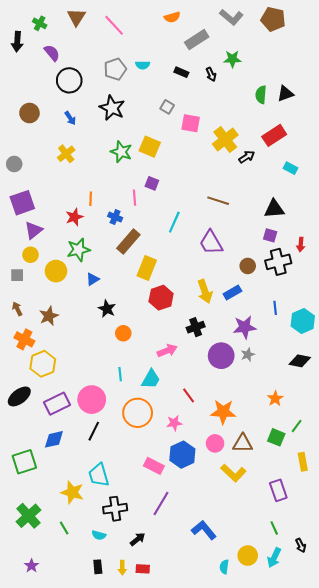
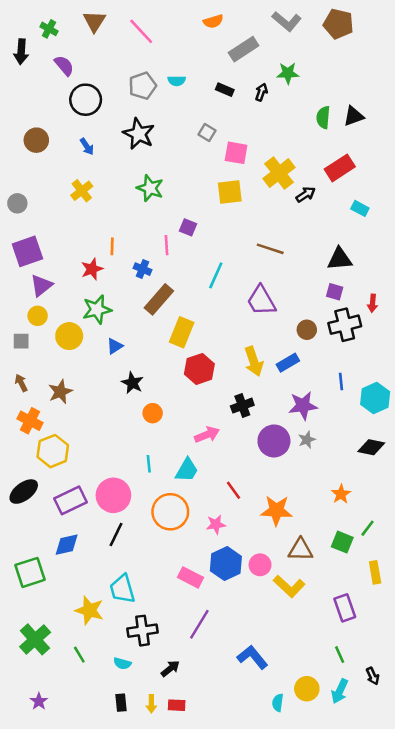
black arrow: (211, 74) -> (261, 92), turned -136
yellow square: (150, 147) -> (230, 192), moved, turned -30
pink circle: (215, 443) -> (260, 565), moved

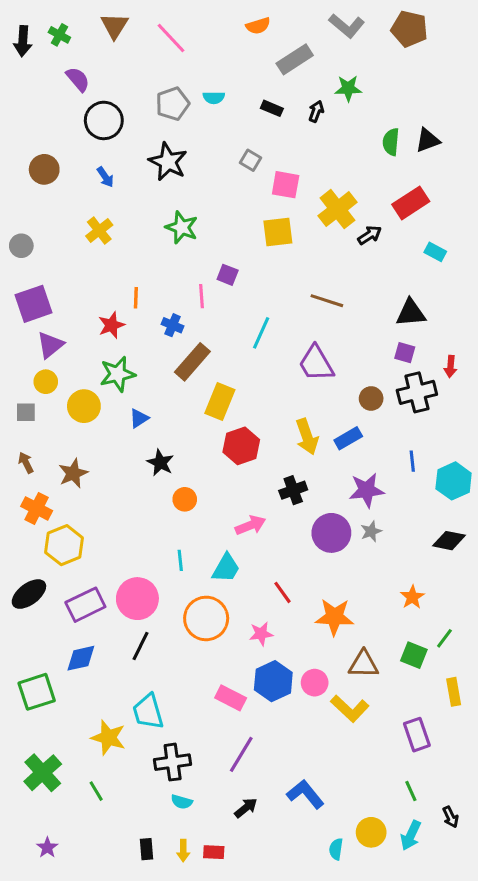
black arrow: (21, 52) -> (23, 41), moved
cyan semicircle: (122, 663) -> (182, 802), moved
black arrow: (170, 668) -> (246, 808), moved

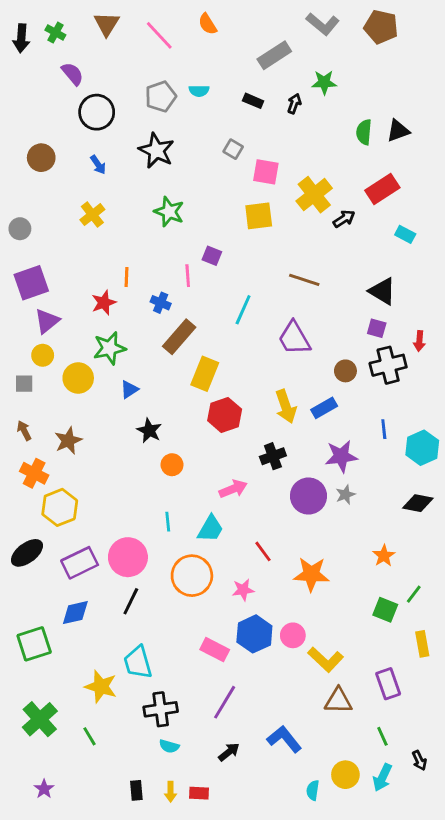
orange semicircle: (258, 26) -> (208, 24), moved, turned 75
black triangle: (411, 313) -> (382, 291), turned 36
brown triangle: (363, 664) -> (338, 701), moved

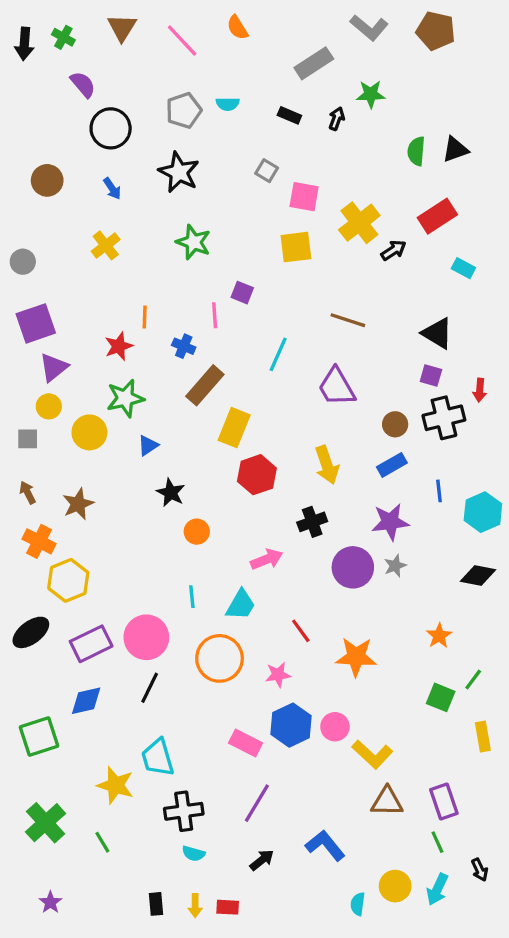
blue rectangle: (324, 408) -> (392, 465), moved
purple rectangle: (388, 684) -> (444, 802), moved

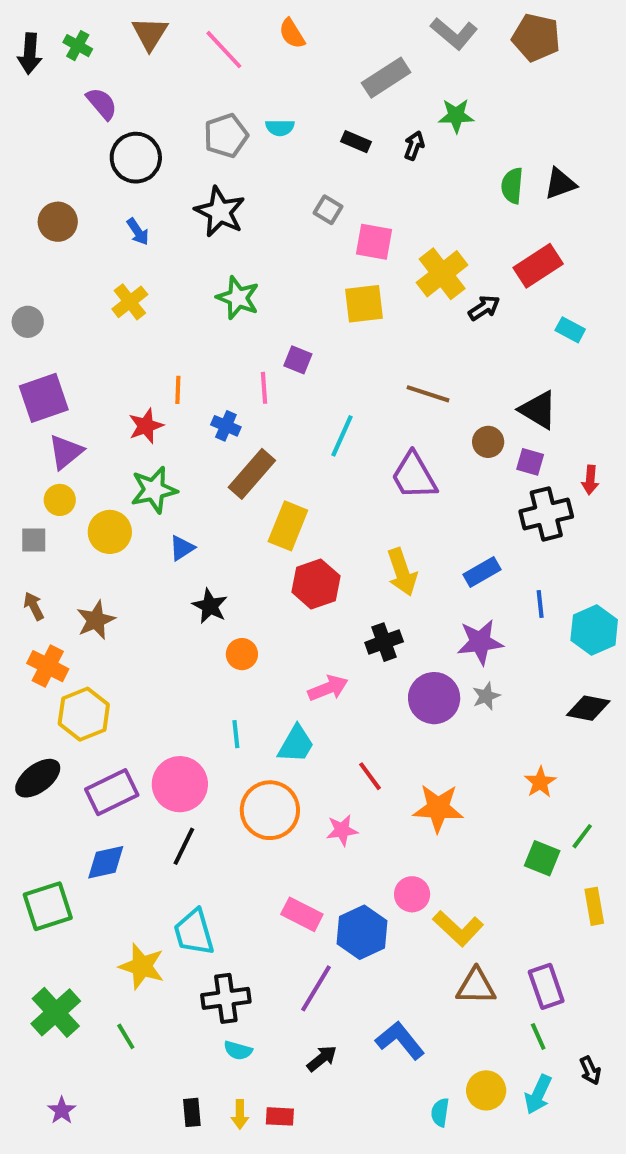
brown circle: (395, 424) -> (488, 442), moved
blue hexagon: (291, 725) -> (362, 932), moved

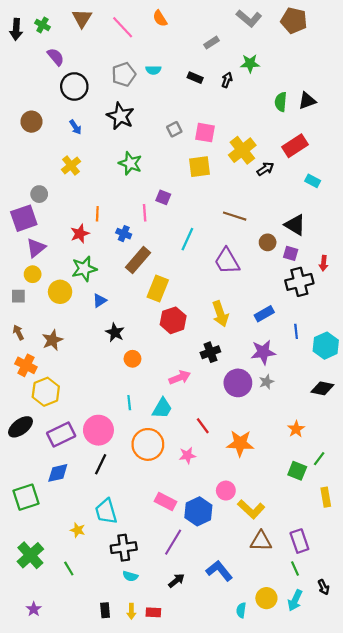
gray rectangle: (386, 78) -> (212, 43), size x0.6
gray square: (328, 210) -> (174, 129), moved, turned 32
gray circle: (28, 322) -> (39, 194), moved
yellow star: (142, 966) -> (78, 530), size x0.6

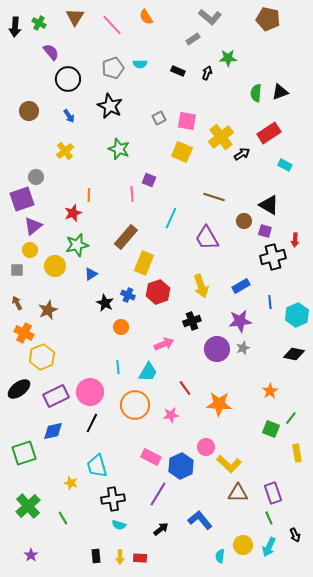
gray L-shape: (249, 18) -> (210, 17), moved
yellow square: (199, 167) -> (182, 152), turned 30
blue cross: (124, 234) -> (128, 295), moved

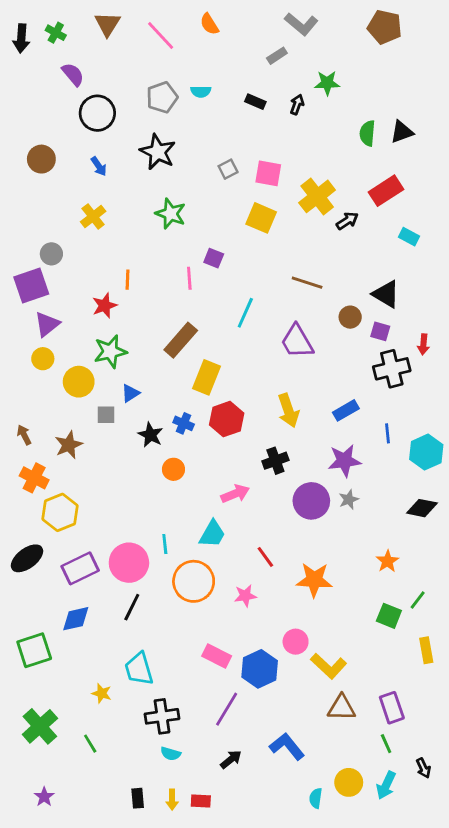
gray square: (17, 270) -> (106, 415), moved
cyan line: (118, 367) -> (165, 544), moved

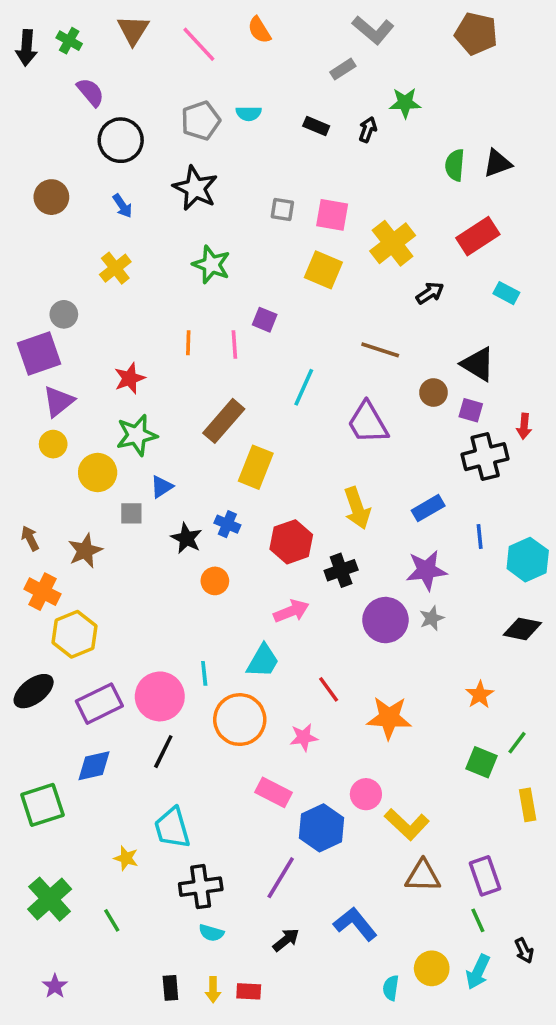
gray square: (228, 169) -> (282, 209), turned 36
black arrow: (347, 221) -> (430, 293), moved
orange line: (128, 280) -> (188, 343), moved
red hexagon: (227, 419) -> (291, 542), moved
pink rectangle: (217, 656) -> (274, 792), moved

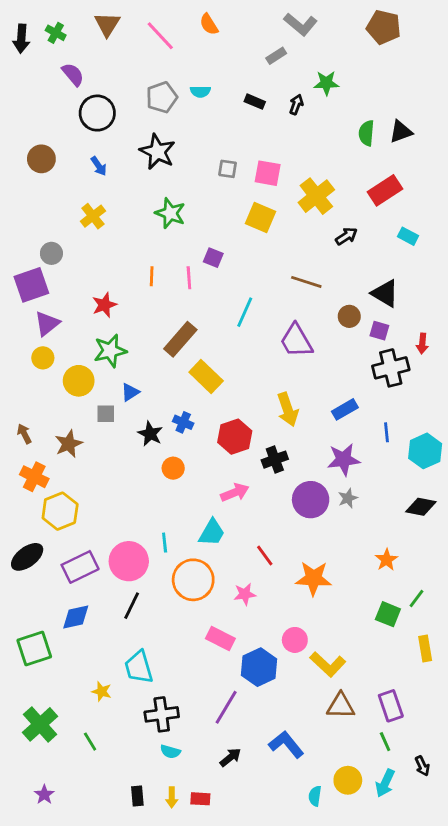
yellow rectangle: (256, 467) -> (206, 376), turned -68

